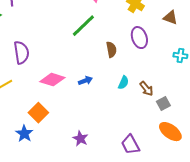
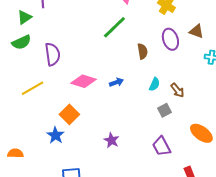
brown triangle: (170, 18) -> (196, 31), moved
gray square: (163, 104) -> (164, 110), moved

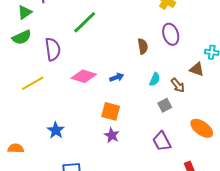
green line: (114, 27) -> (85, 22), moved
brown triangle: (196, 31) -> (197, 69), moved
orange square: (69, 114) -> (111, 111), moved, turned -30

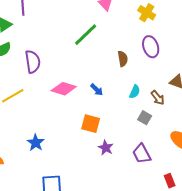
green line: (85, 22) -> (86, 35), moved
blue arrow: (117, 77) -> (97, 90), turned 64
gray square: (165, 105) -> (145, 118), turned -32
purple star: (112, 135) -> (106, 148), moved

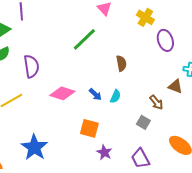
purple ellipse: (151, 47) -> (165, 40), moved
cyan semicircle: (135, 92) -> (115, 96), moved
blue star: (36, 143) -> (34, 147), size x1.5

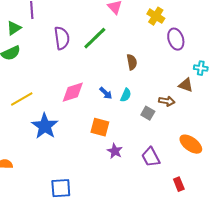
purple semicircle: (31, 66) -> (62, 38), moved
pink diamond: (62, 93) -> (73, 92), turned -35
brown arrow: (156, 102) -> (167, 101), turned -42
gray square: (143, 122) -> (148, 113), moved
blue star: (34, 147) -> (45, 126), moved

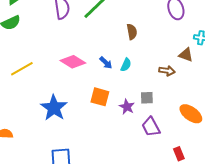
pink diamond: (73, 92) -> (73, 62), turned 50
gray square: (148, 113) -> (147, 98), moved, turned -32
blue star: (45, 126) -> (54, 108), moved
purple star: (115, 151) -> (127, 107), moved

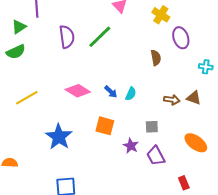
brown semicircle: (132, 32) -> (156, 58), moved
brown triangle: (186, 55) -> (194, 98), moved
purple star: (127, 107) -> (131, 146), moved

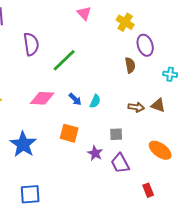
green line: (100, 37) -> (64, 60), moved
brown semicircle: (156, 58) -> (130, 65), moved
pink diamond: (78, 91) -> (42, 98), turned -30

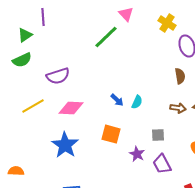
purple semicircle: (31, 44) -> (58, 76), moved, turned 80
green line: (64, 60) -> (106, 37), moved
brown semicircle: (130, 65) -> (180, 76), moved
pink diamond: (42, 98) -> (71, 108), moved

